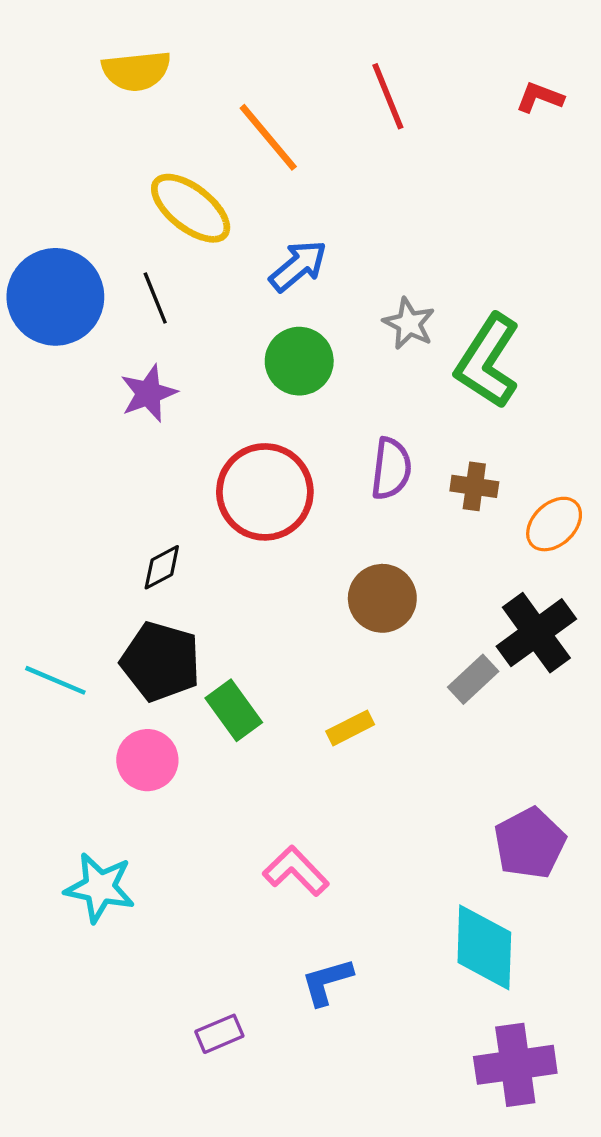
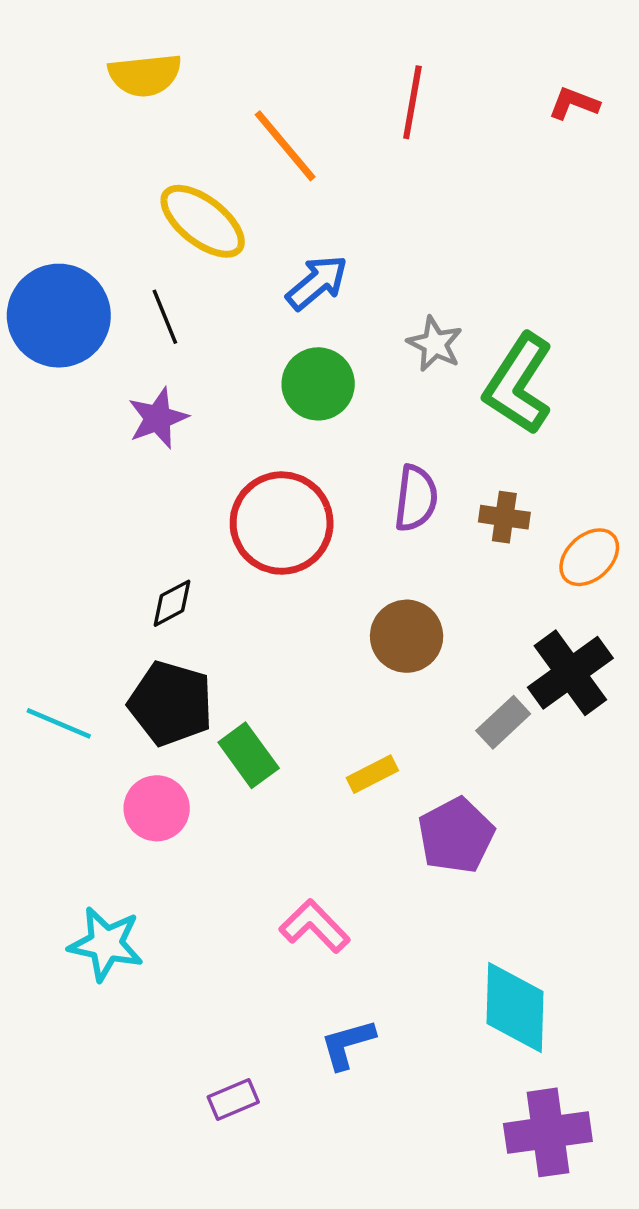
red line: (388, 96) -> (412, 102), turned 32
purple pentagon: (530, 843) -> (456, 835), moved

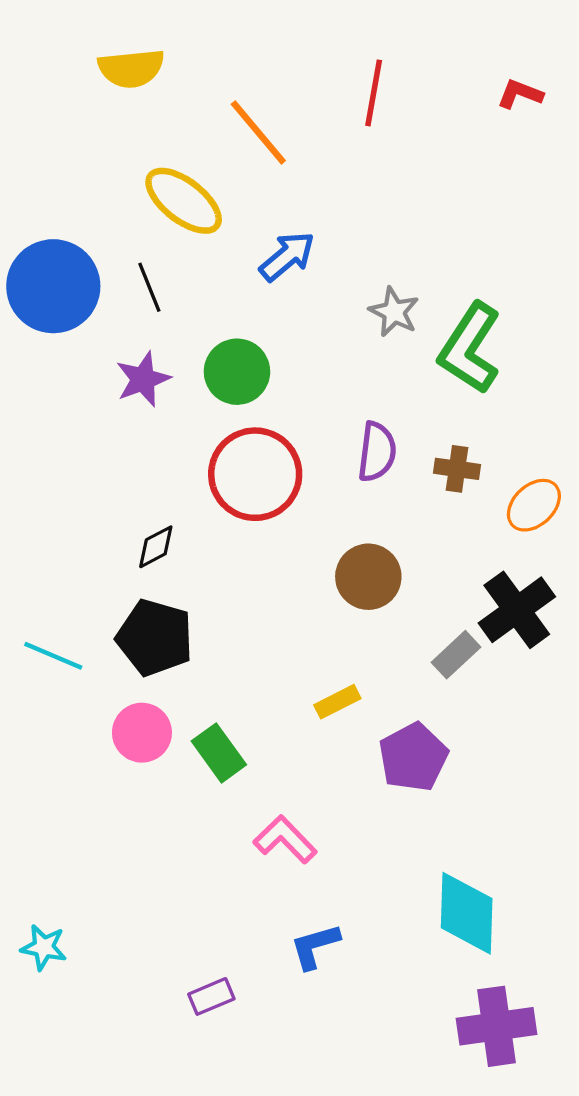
green circle: (318, 384) -> (237, 372), moved
green rectangle: (249, 755) -> (219, 753), moved
cyan star: (106, 944) -> (44, 947), moved, size x0.7

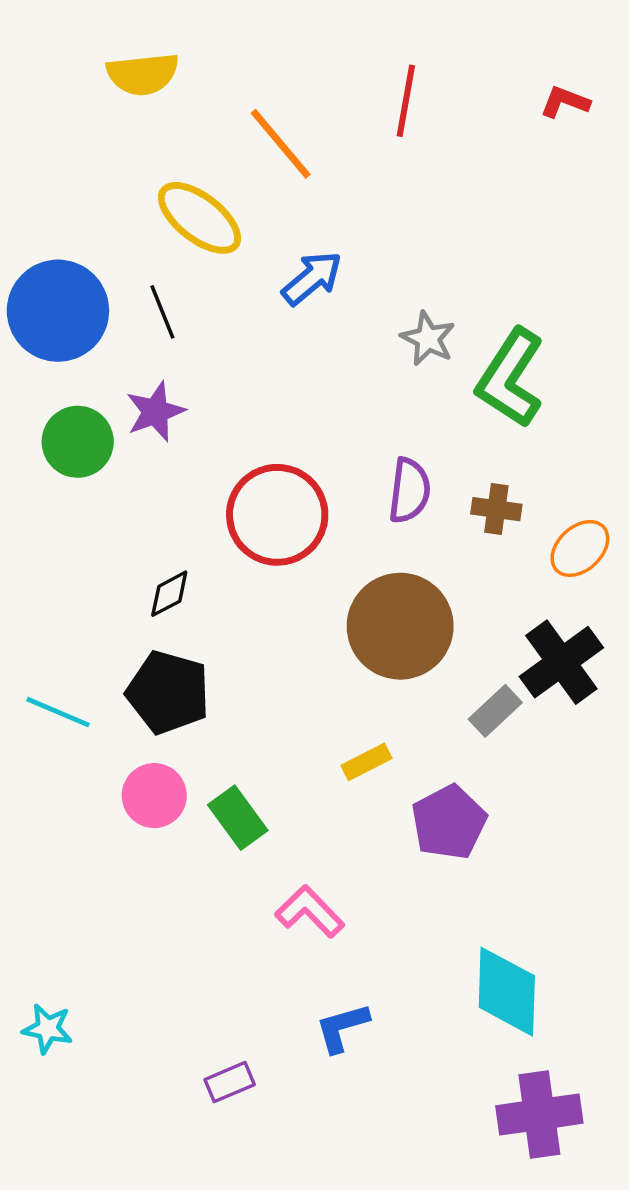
green circle: (237, 372) -> (78, 442), moved
brown circle: (368, 577) -> (400, 626), size x1.5

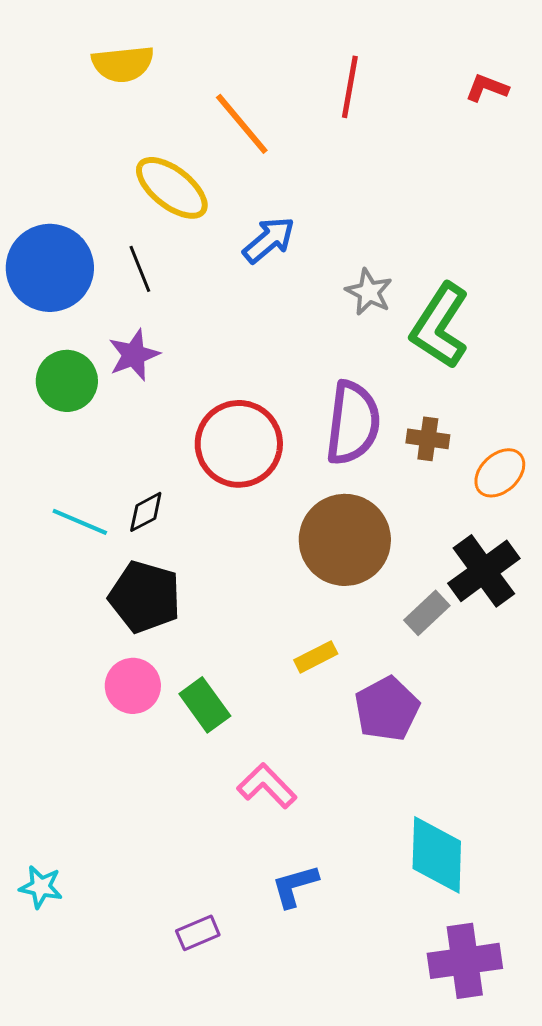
purple semicircle: (409, 490) -> (353, 423), size x1.5
cyan line: (58, 712) -> (80, 522), moved

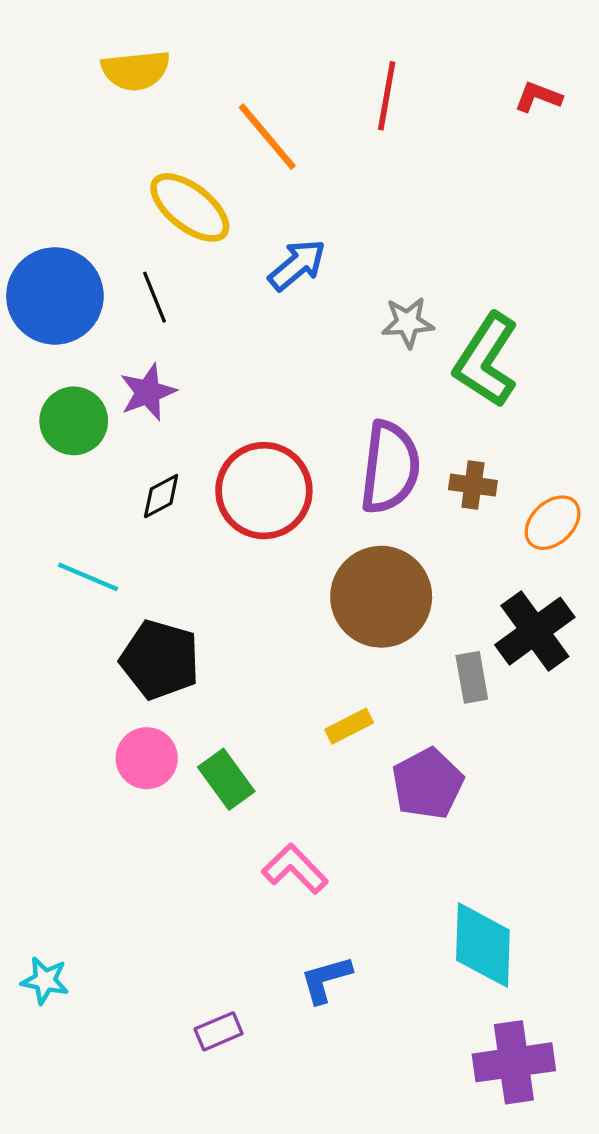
gray star: (369, 292) -> (408, 322), turned -30
black diamond: (146, 512) -> (161, 496), moved
gray rectangle: (427, 613) -> (472, 677), turned -57

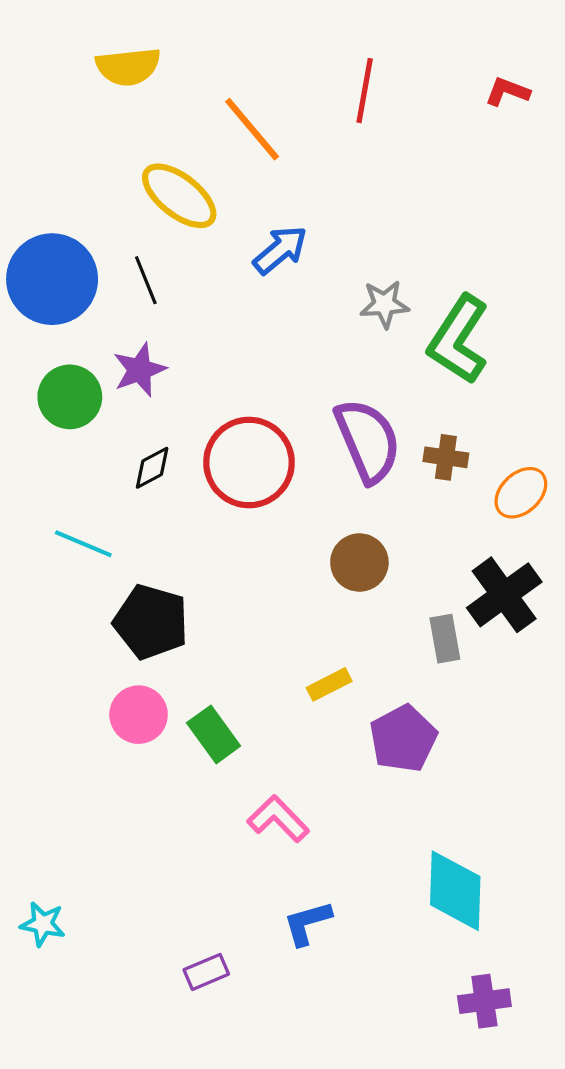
purple semicircle: (390, 467) -> (368, 441), turned -30
brown circle: (381, 597) -> (359, 563), size x0.6
purple cross: (514, 1062) -> (484, 1001), size x0.7

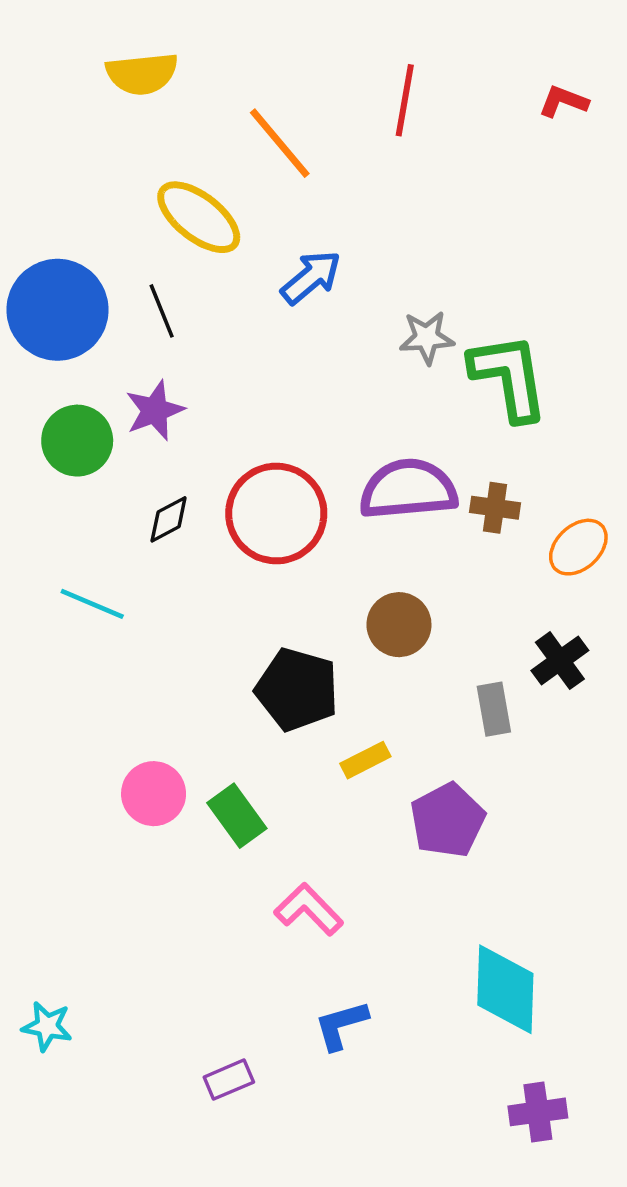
green L-shape: (458, 340) -> (509, 377), turned 138
purple semicircle: (368, 441) -> (408, 489), turned -72
black cross: (504, 595) -> (560, 661), size x0.7
black pentagon: (151, 622) -> (297, 689), moved

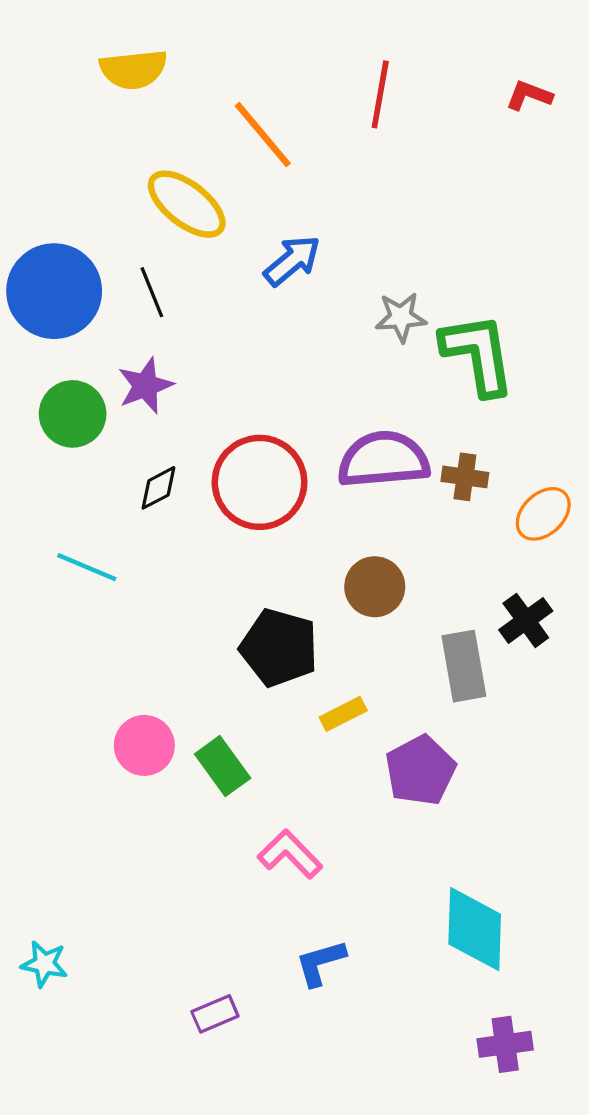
gray rectangle: (494, 709) -> (464, 666), size x1.4

